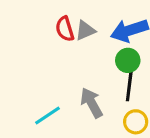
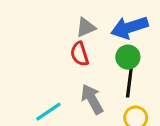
red semicircle: (65, 29) -> (80, 54), moved

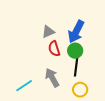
blue arrow: (129, 27) -> (76, 32), turned -45
red semicircle: (80, 54) -> (54, 49), moved

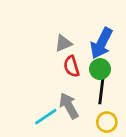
cyan line: (24, 86) -> (46, 117), moved

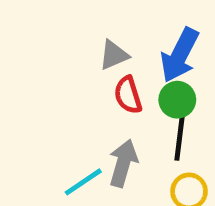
gray arrow: (69, 106) -> (123, 163), turned 45

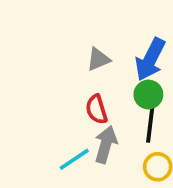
red semicircle: (128, 95) -> (97, 109), moved

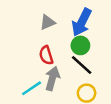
black line: (150, 124) -> (82, 65), turned -55

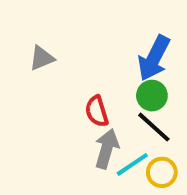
gray triangle: (47, 22) -> (42, 58), moved
cyan line: (32, 88) -> (132, 164), moved

